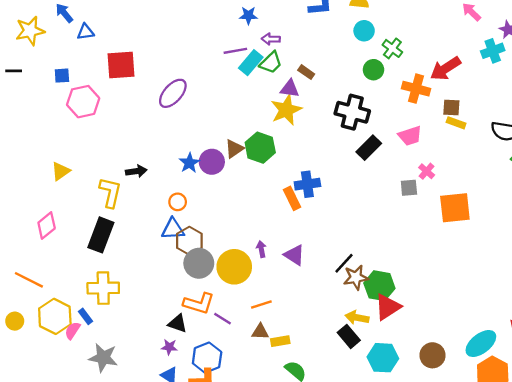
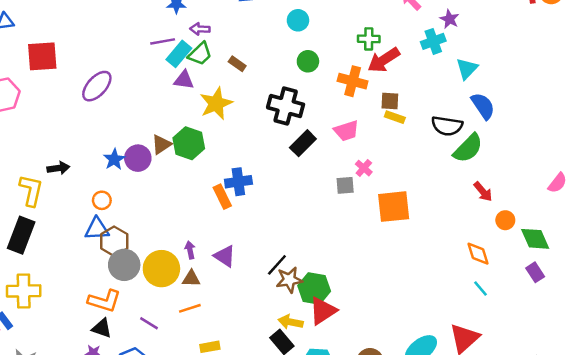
green cross: (392, 48) -> (369, 39), moved, turned -36
purple triangle: (290, 89) -> (184, 80), moved
orange L-shape: (199, 303) -> (104, 301), moved
brown triangle: (260, 332) -> (191, 279), moved

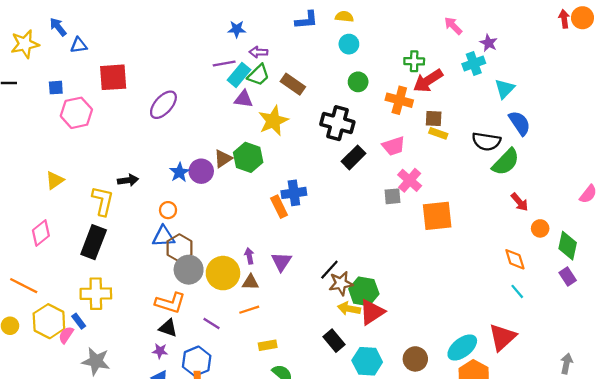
brown rectangle: (237, 64) -> (293, 84), size x1.5
pink cross: (364, 168) -> (410, 180), size x1.5
green diamond: (535, 239) -> (568, 246), turned 36
purple triangle: (225, 256) -> (281, 262), turned 30
yellow arrow: (291, 322) -> (349, 309), moved

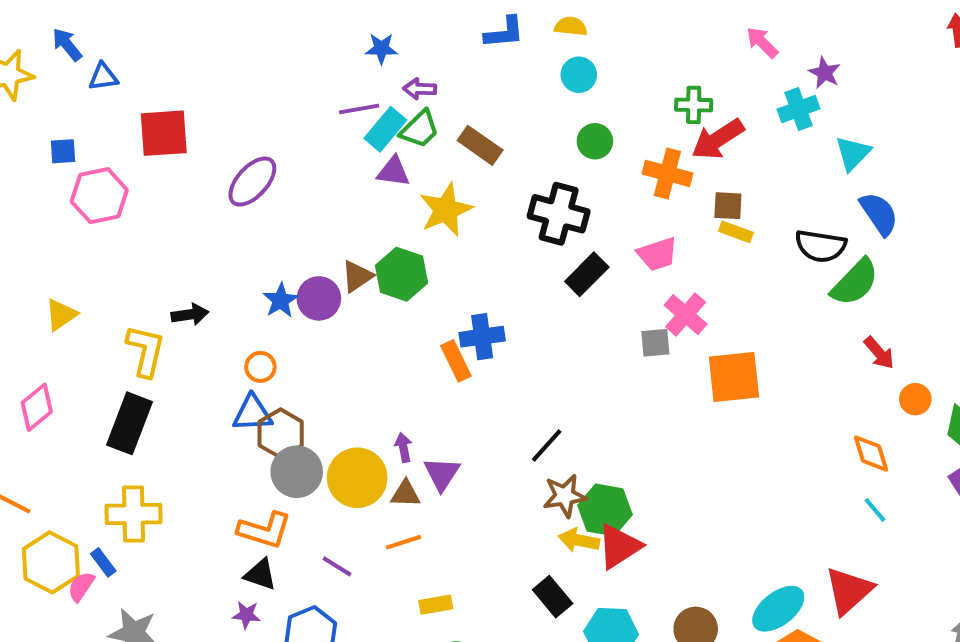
purple triangle: (281, 262) -> (442, 474), moved
black line: (329, 270) -> (547, 446), moved

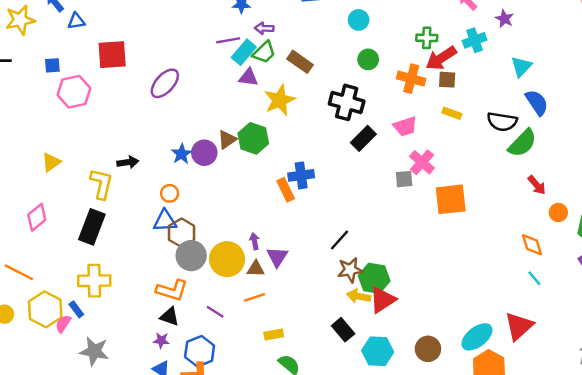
cyan cross: (798, 109) -> (475, 40), moved
brown square: (728, 206) -> (447, 80), moved

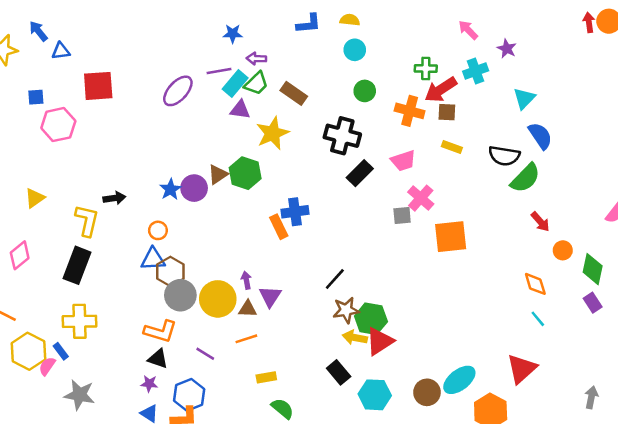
purple ellipse: (165, 83) -> (178, 91), moved
cyan ellipse: (477, 337) -> (459, 380), moved

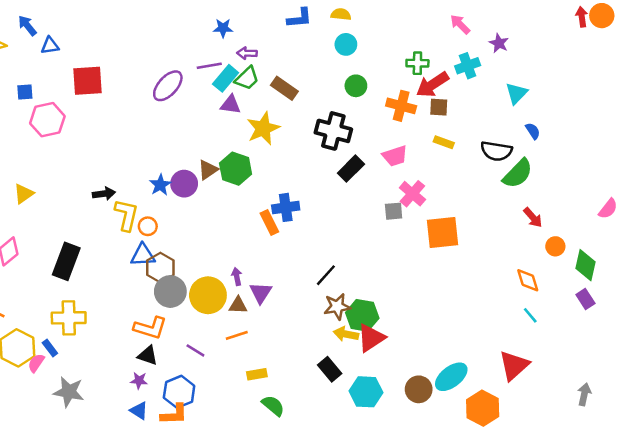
blue semicircle: (540, 136) -> (533, 131), size x0.6
yellow L-shape: (87, 220) -> (126, 215), moved

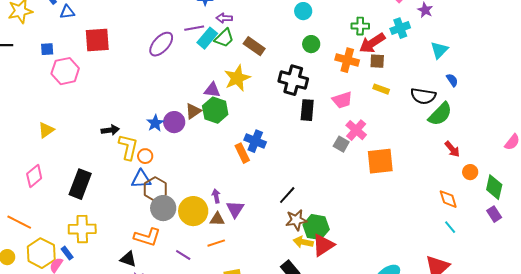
purple triangle: (231, 105) -> (212, 90), moved
black rectangle: (351, 169) -> (307, 110), turned -40
blue cross: (286, 207) -> (255, 141), turned 30
gray square: (394, 211) -> (341, 144), turned 35
black triangle: (148, 355) -> (128, 259), moved

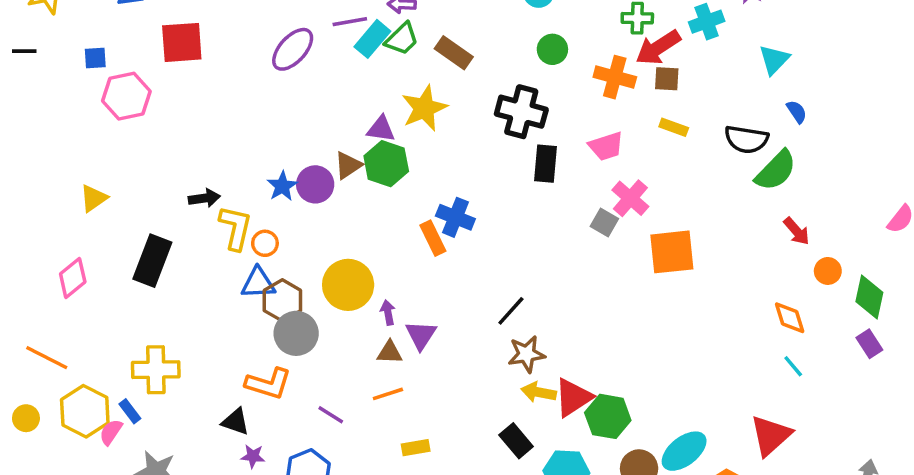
black rectangle: (80, 184) -> (152, 261), moved
yellow circle: (193, 211) -> (348, 285), moved
green hexagon: (316, 227) -> (608, 416), moved

